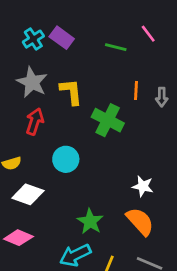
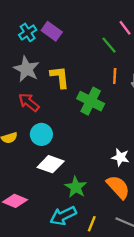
green line: (116, 47) -> (109, 45), moved, turned 36
red arrow: (35, 121) -> (29, 102), turned -70
cyan circle: (66, 159) -> (41, 134), moved
white diamond: (28, 194) -> (51, 164), moved

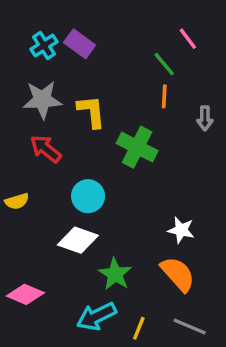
gray star: (26, 69) -> (42, 100), turned -30
orange line: (115, 76) -> (164, 96), moved
cyan circle: (41, 134) -> (88, 196), moved

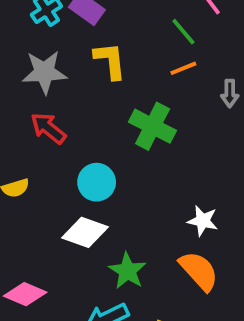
orange line: (164, 96) -> (183, 68), turned 65
yellow L-shape: (91, 112) -> (110, 61), moved

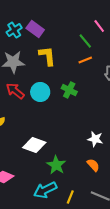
green cross: (153, 126) -> (69, 90), size x0.7
cyan circle: (97, 182) -> (40, 92), moved
orange semicircle: (199, 271) -> (93, 165), size x0.6

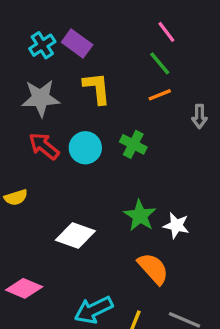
pink line: (99, 26) -> (166, 32), moved
green star: (56, 165) -> (140, 216), moved
orange semicircle: (93, 165) -> (153, 269), moved, size x1.5

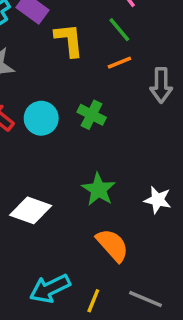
yellow L-shape: (97, 88) -> (69, 40), moved
gray arrow: (199, 116) -> (161, 85), size x1.4
white star: (176, 226) -> (158, 200), moved

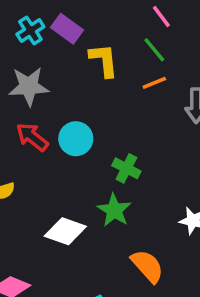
green cross: (92, 115) -> (126, 168), moved
green star: (99, 189) -> (114, 210), moved

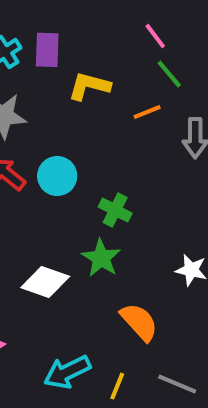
purple rectangle: (67, 29) -> (47, 50), turned 56
green line: (154, 50) -> (169, 74), moved
yellow L-shape: (104, 60) -> (89, 86), turned -69

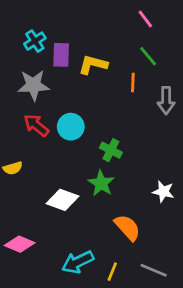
pink line: (155, 36) -> (145, 19), moved
purple rectangle: (47, 50) -> (61, 55), moved
orange line: (147, 112) -> (133, 82), turned -66

